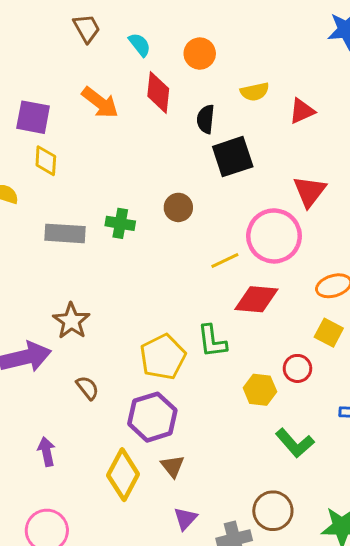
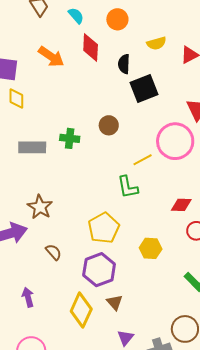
red diamond: (256, 299) -> (181, 205), moved, size x0.7
green L-shape: (212, 341) -> (128, 187), moved
yellow hexagon: (260, 390) -> (151, 248), moved

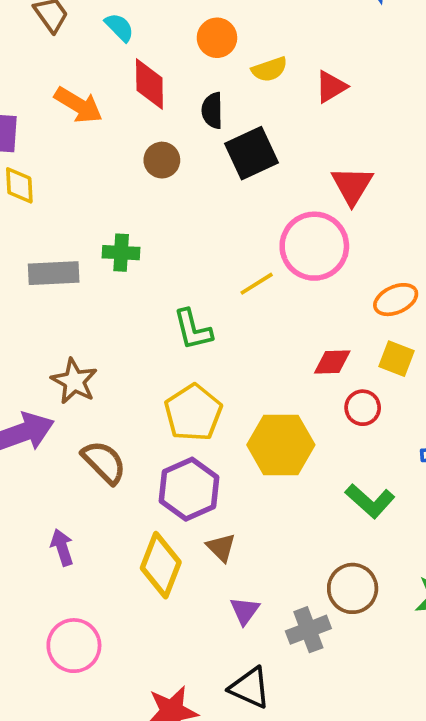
orange circle: (117, 19) -> (217, 38), moved
brown circle: (109, 125) -> (162, 160), moved
green L-shape: (128, 187) -> (193, 330), moved
yellow hexagon: (151, 248) -> (281, 445), size x1.6
brown semicircle: (54, 252) -> (104, 462), size x1.5

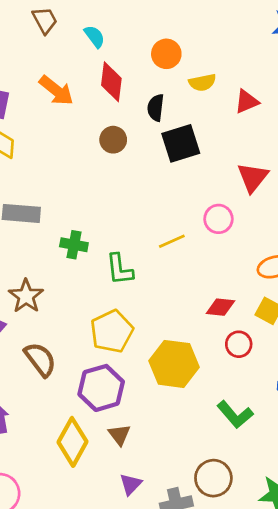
pink circle: (314, 246) -> (218, 219), size x0.6
green cross: (121, 253) -> (74, 245), moved

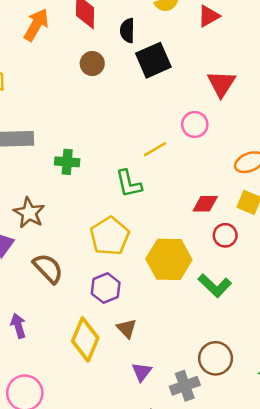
orange arrow: (56, 90) -> (36, 25), turned -92
green L-shape: (120, 269) -> (129, 184), moved
purple hexagon: (101, 388) -> (106, 288), size x0.7
green L-shape: (235, 415) -> (215, 286), moved

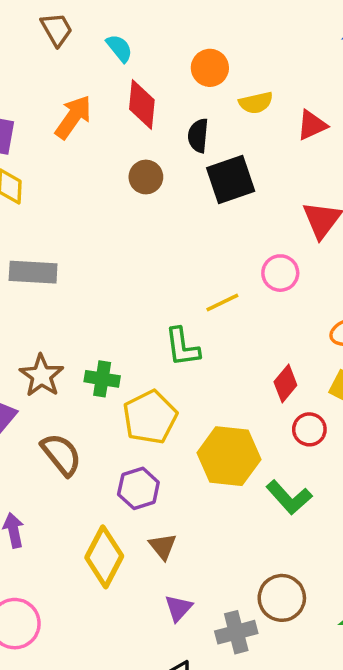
green cross: (67, 162) -> (102, 379), moved
red diamond: (205, 204) -> (285, 383), turned -55

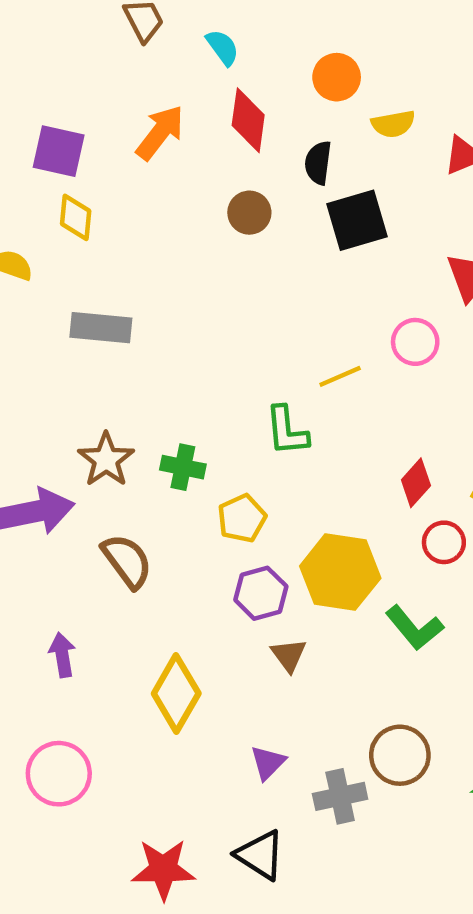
yellow pentagon: (150, 417) -> (242, 518), size x0.7
purple hexagon: (138, 488) -> (261, 593), moved
brown triangle: (163, 546) -> (289, 655), moved

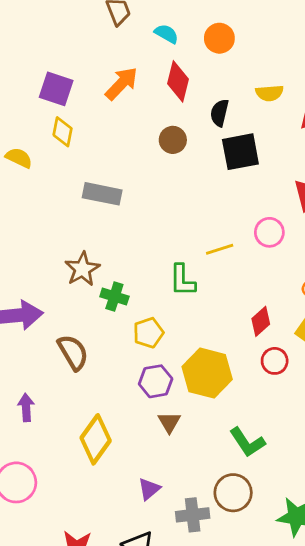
cyan semicircle: (223, 47) -> (166, 34), turned -30
orange circle: (337, 77) -> (219, 38), moved
gray rectangle: (101, 328) -> (102, 194), moved
brown star: (106, 460) -> (82, 269), moved
green L-shape: (414, 628) -> (247, 442), moved

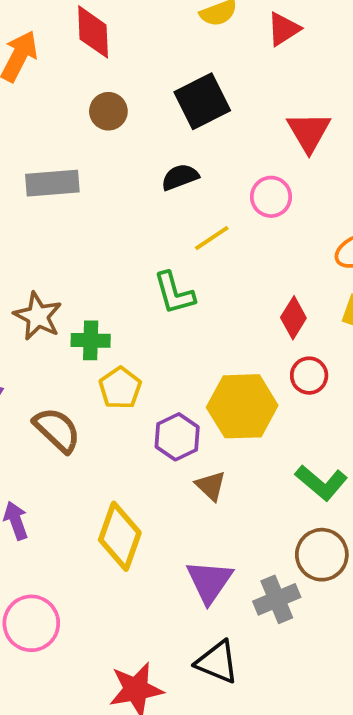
black semicircle: (219, 113) -> (180, 177), moved, turned 72
gray rectangle: (102, 194) -> (52, 183), moved
yellow pentagon: (148, 333) -> (120, 388), moved
red circle: (275, 361) -> (309, 376), moved
purple triangle: (149, 489) -> (209, 581), size x1.5

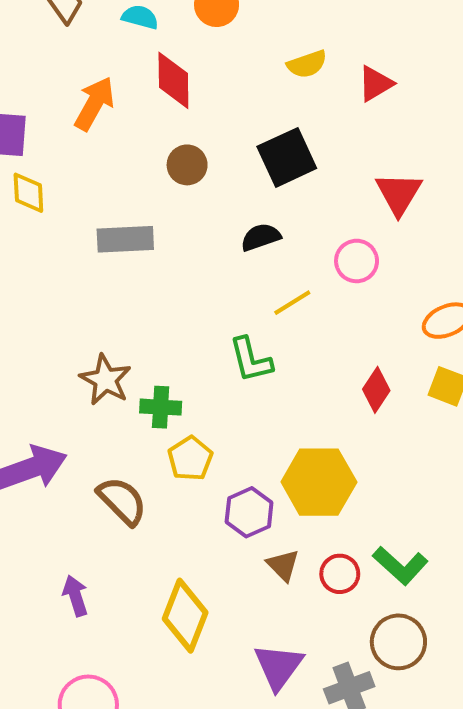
red circle: (309, 376) -> (340, 574), moved

